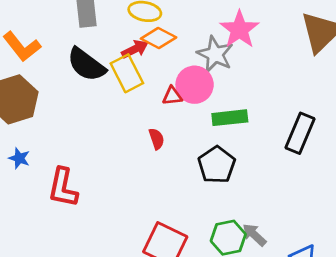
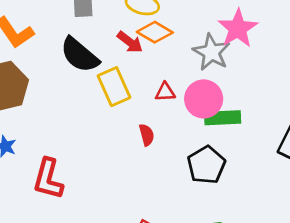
red arrow: (135, 49) -> (130, 42), turned 60
yellow rectangle: (127, 73) -> (114, 87), moved
pink circle: (195, 85) -> (204, 99), moved

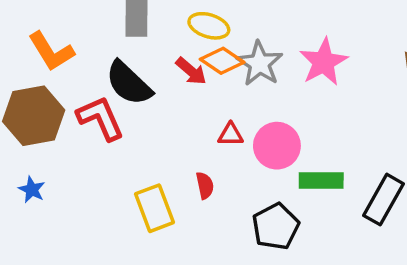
gray star: (211, 52) -> (260, 63), moved
yellow rectangle: (114, 87) -> (155, 208), moved
green rectangle: (223, 118) -> (321, 181), moved
red L-shape: (48, 179) -> (100, 118), moved, turned 138

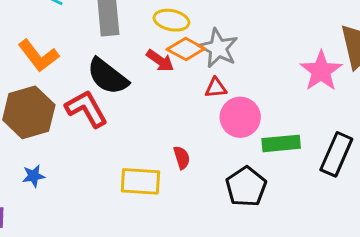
pink star: (324, 62) -> (321, 71), moved
red triangle: (231, 135) -> (216, 88), moved
blue star: (32, 190) -> (34, 176), turned -30
yellow rectangle: (155, 208) -> (140, 181), turned -60

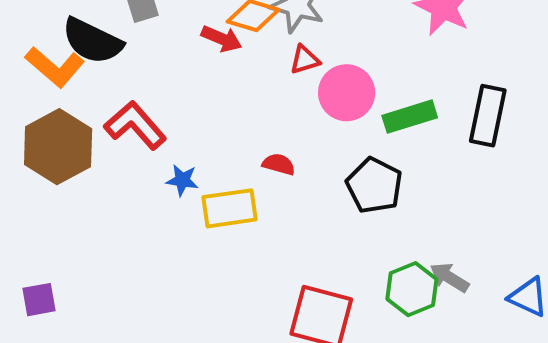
black semicircle: (108, 76) -> (92, 41), moved
red semicircle: (182, 158) -> (279, 164), turned -45
blue star: (34, 176) -> (182, 180), moved, turned 30

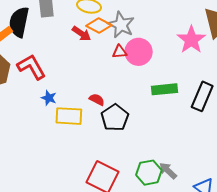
black semicircle: (92, 41) -> (19, 22), turned 64
pink circle: (347, 93) -> (139, 52), moved
black pentagon: (374, 185) -> (115, 118), moved

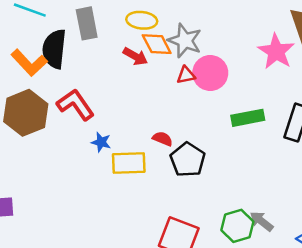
orange diamond: (99, 26) -> (157, 44), turned 40

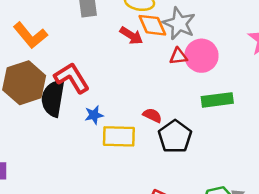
black semicircle: (54, 49) -> (53, 98), moved
green rectangle: (248, 118) -> (217, 100), moved
blue star: (101, 142) -> (94, 115), turned -30

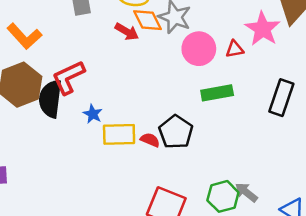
red triangle: (178, 56) -> (235, 49), moved
red L-shape: (72, 78) -> (68, 77), turned -81
blue star: (94, 115) -> (93, 114), turned -30
red semicircle: (152, 115) -> (150, 140), moved

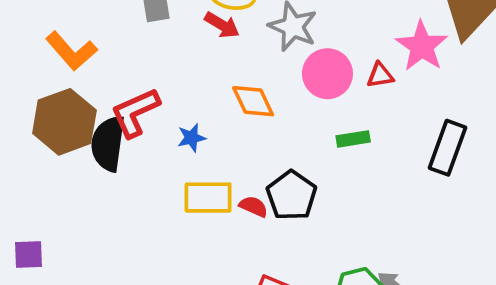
orange diamond: (148, 20) -> (253, 101), moved
red arrow: (127, 32) -> (222, 25), moved
green rectangle: (217, 93) -> (353, 139), size x0.7
blue star: (93, 114) -> (192, 138), moved, turned 30

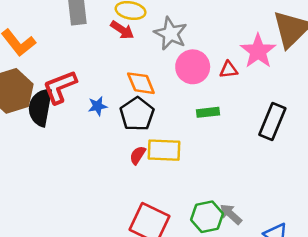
black pentagon: (292, 195) -> (137, 114), moved
yellow rectangle: (208, 198) -> (164, 150), moved
red semicircle: (253, 206) -> (138, 155), turned -84

